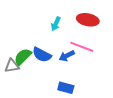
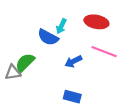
pink line: (82, 47) -> (104, 52), moved
blue semicircle: (42, 55) -> (48, 37), moved

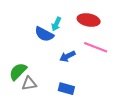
green semicircle: (25, 63) -> (18, 71), moved
gray triangle: (13, 72) -> (29, 84), moved

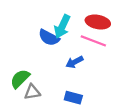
cyan arrow: (56, 24) -> (62, 26), size x1.5
pink line: (96, 47) -> (93, 41), moved

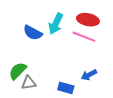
blue semicircle: (49, 38) -> (33, 33), moved
blue arrow: (74, 62) -> (89, 75), moved

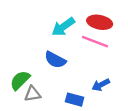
cyan arrow: (56, 24) -> (63, 27), turned 30
blue semicircle: (33, 33) -> (55, 60), moved

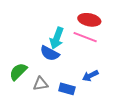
cyan arrow: (63, 27) -> (57, 38), moved, turned -35
gray triangle: (33, 94) -> (41, 84), moved

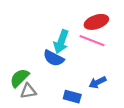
red ellipse: (89, 20) -> (96, 22), turned -30
gray triangle: (41, 84) -> (28, 91), moved

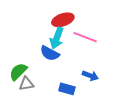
red ellipse: (96, 22) -> (63, 20), moved
blue arrow: (97, 82) -> (90, 76), turned -133

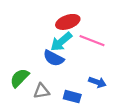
cyan arrow: (57, 38) -> (61, 42), turned 30
gray triangle: (26, 84) -> (41, 91), moved

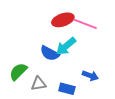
pink line: (92, 41) -> (85, 24), moved
cyan arrow: (61, 42) -> (66, 46), moved

